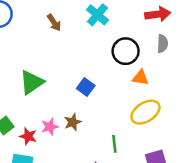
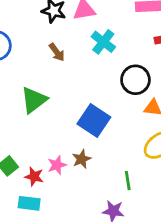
green triangle: (32, 82) -> (34, 100), moved
blue square: (86, 87) -> (94, 120), size x1.6

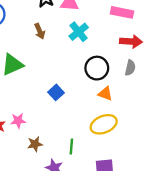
blue square: (94, 120) -> (56, 92), size x0.6
brown star: (82, 159) -> (35, 144), moved

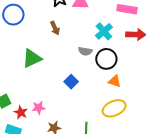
cyan cross: (79, 32) -> (104, 31), moved
gray semicircle: (130, 68) -> (85, 51), moved, turned 88

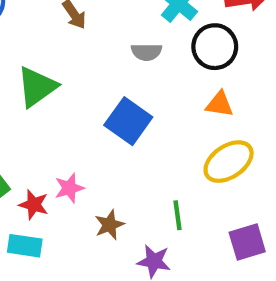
black circle: (106, 59) -> (215, 47), moved
blue square: (71, 82) -> (128, 121), size x1.5

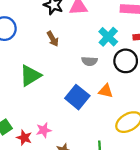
orange triangle: (220, 104) -> (106, 91), moved

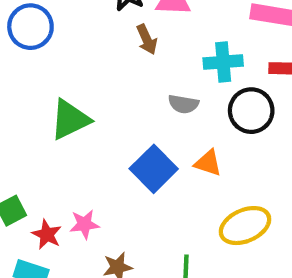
cyan cross: (108, 37) -> (223, 62), turned 36
brown arrow: (53, 39) -> (147, 39), moved

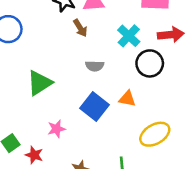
cyan cross: (223, 62) -> (129, 36), turned -35
gray semicircle: (183, 104) -> (95, 66), moved
pink star: (84, 224) -> (57, 129), moved

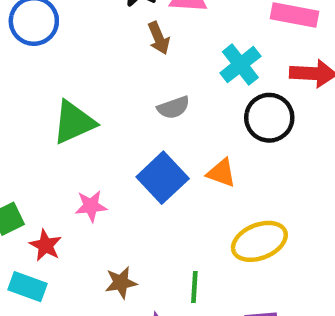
gray semicircle: (95, 66) -> (173, 108), turned -30

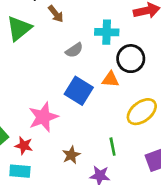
cyan cross: (240, 65) -> (107, 32), moved, turned -35
black circle: (269, 118) -> (131, 59), moved
green triangle: (74, 122) -> (19, 28), moved
pink star: (91, 206) -> (43, 117), size x1.6

